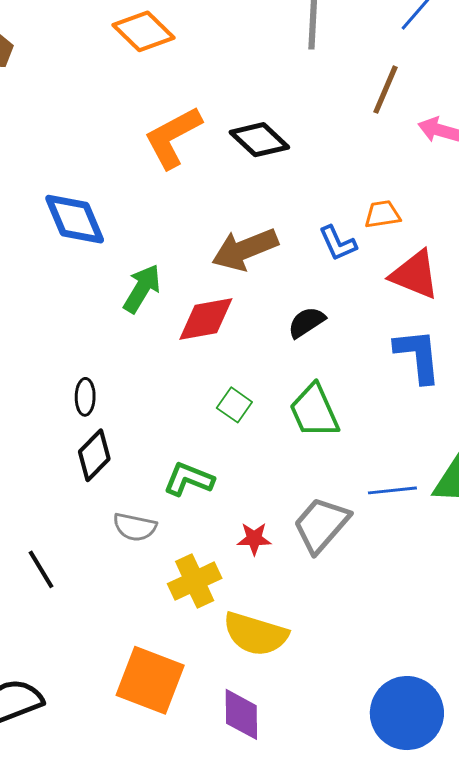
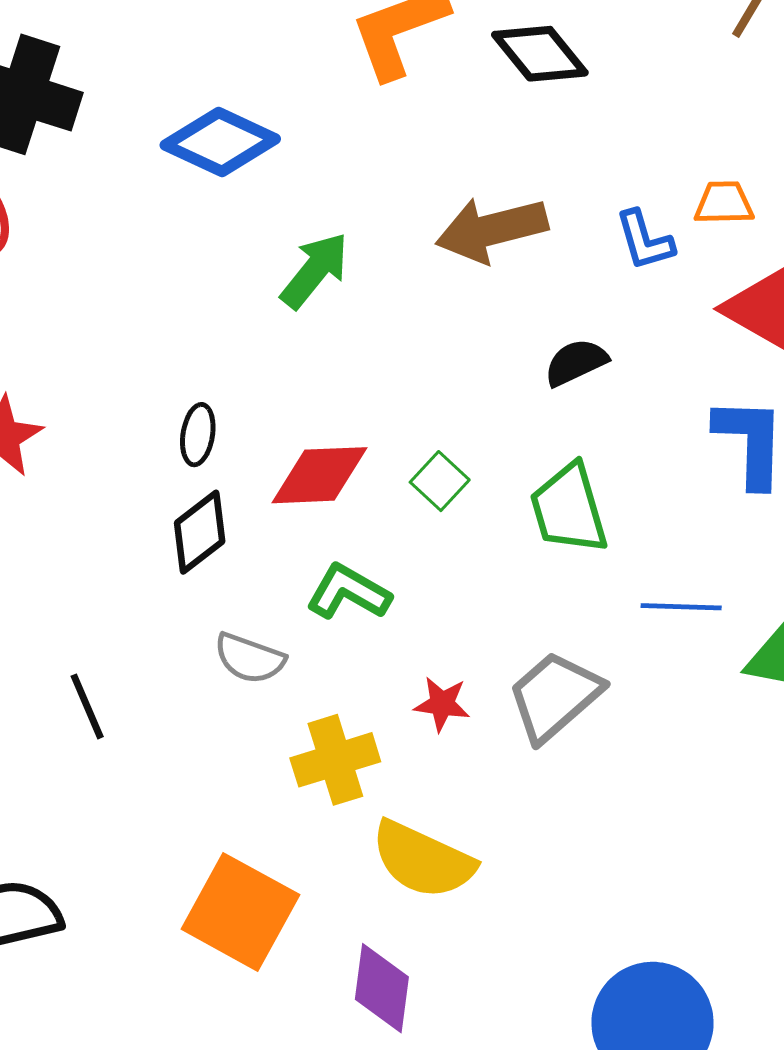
blue diamond: (75, 219) -> (220, 142), turned -50
red diamond: (206, 319) -> (320, 475), moved
blue line: (392, 490) -> (681, 607), moved

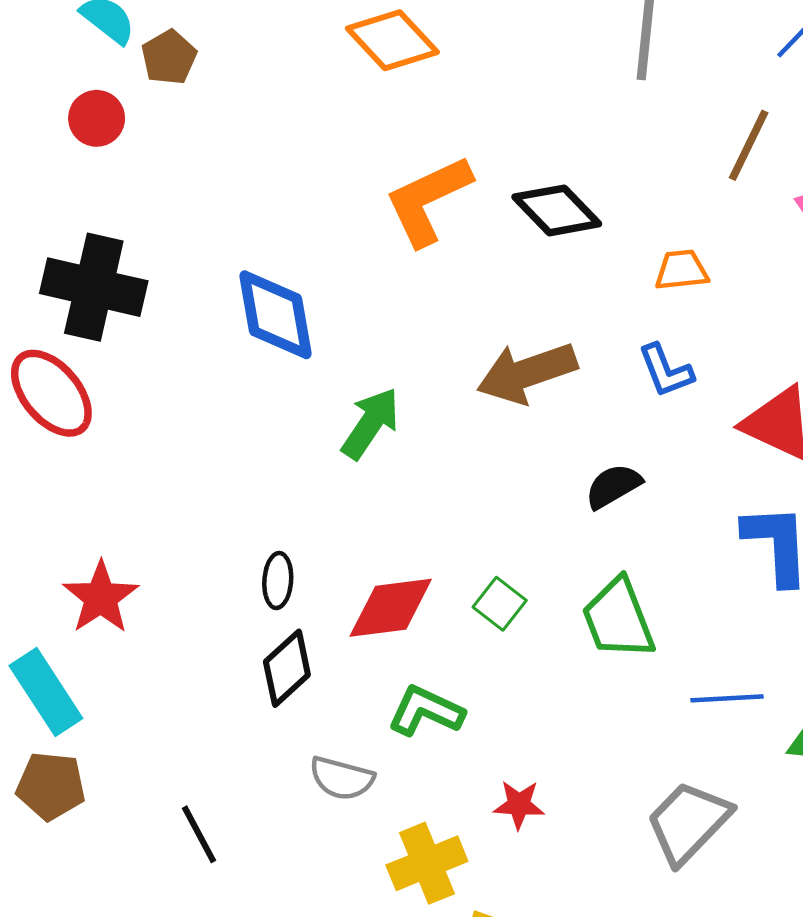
blue diamond: (220, 142) -> (275, 315), turned 60
orange trapezoid: (724, 203) -> (681, 270), moved
gray trapezoid: (555, 696) -> (688, 822), moved

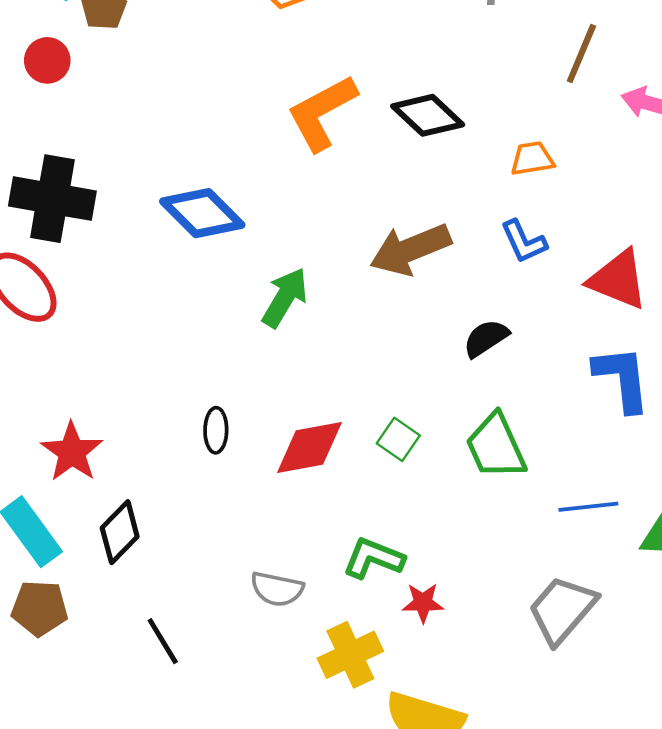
blue diamond: (275, 315) -> (202, 213), turned -32
black diamond: (287, 668) -> (120, 532), moved
green L-shape: (426, 711) -> (373, 558), moved

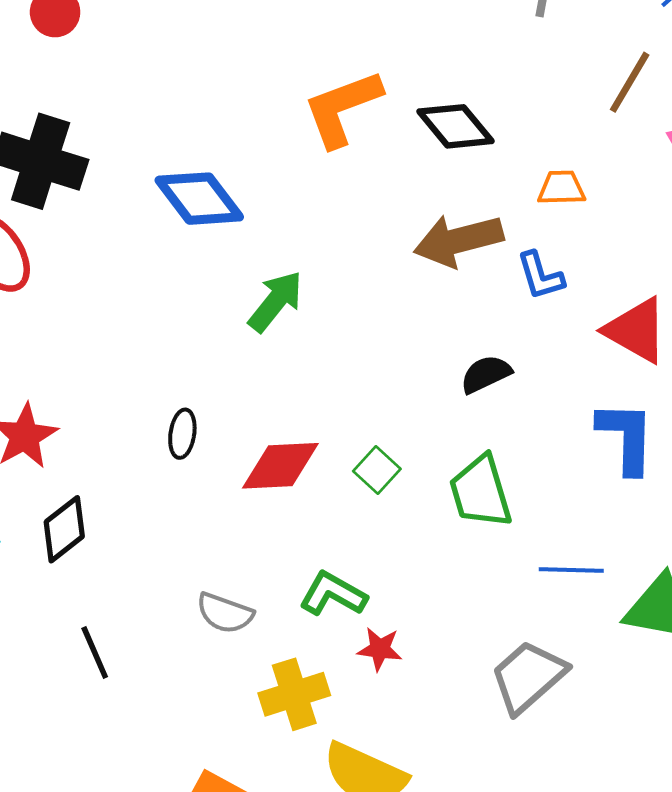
brown arrow: (410, 249) -> (458, 240), moved

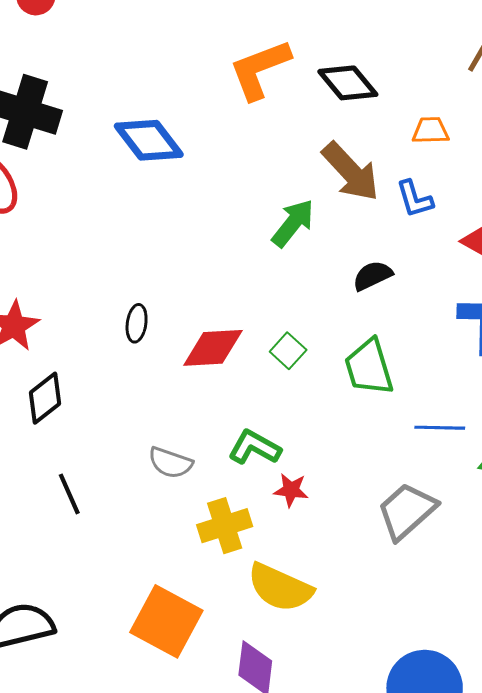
brown arrow: (458, 240) -> (351, 172), turned -118
green arrow: (276, 301) -> (293, 223), moved

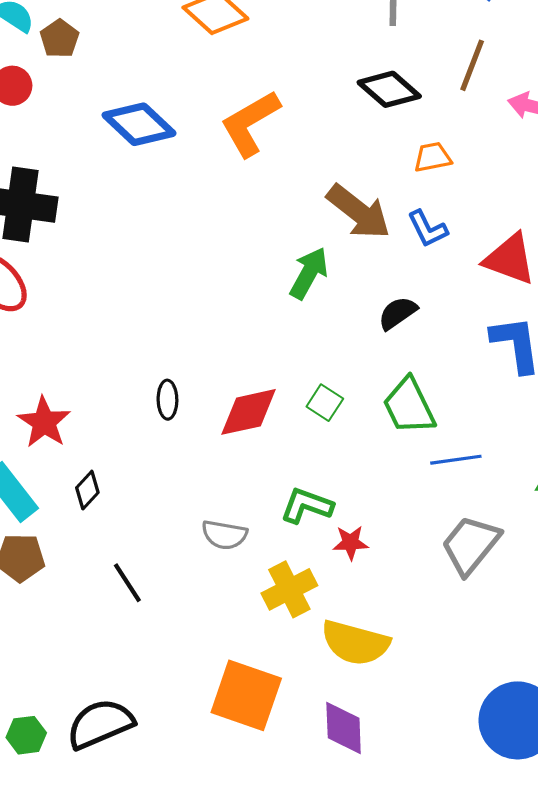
black diamond: (348, 83) -> (389, 89), moved
blue diamond: (149, 140) -> (139, 124), moved
black diamond: (45, 398) -> (87, 490), size x0.7
blue line: (440, 428) -> (456, 460), moved

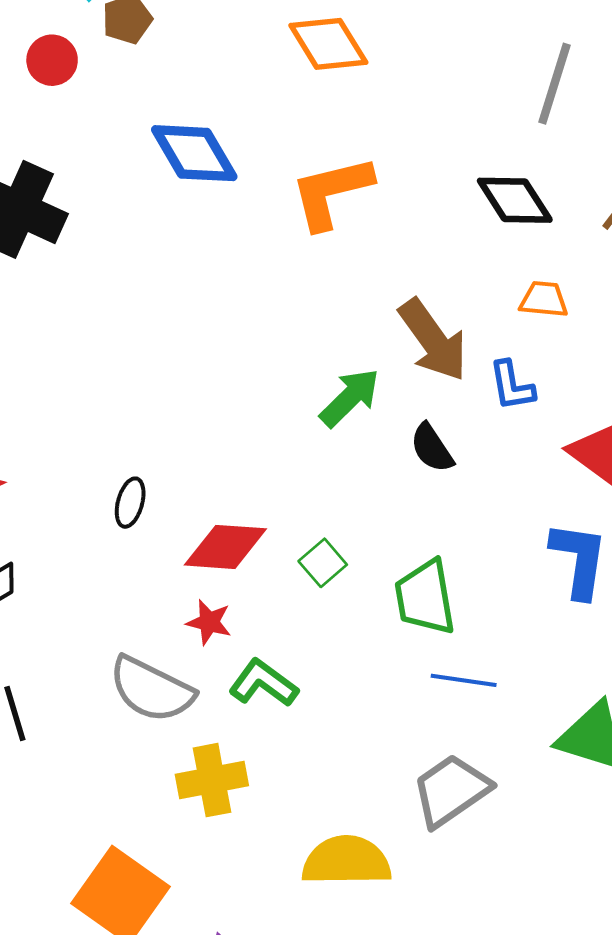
black semicircle: (398, 313) -> (432, 448), moved, turned -105
gray semicircle: (224, 535) -> (152, 689), size x1.5
red star: (350, 543) -> (209, 622), moved
yellow semicircle: (355, 643) -> (346, 861), moved, turned 148

